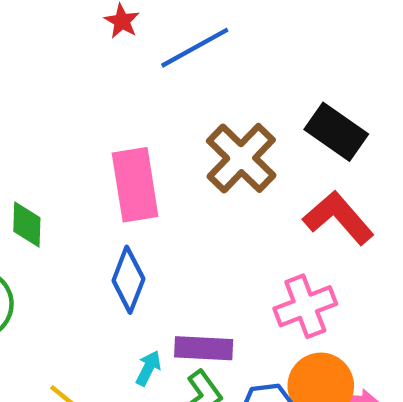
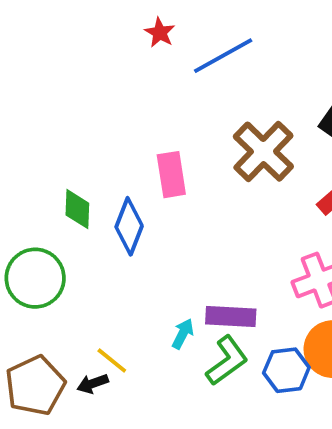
pink rectangle: (135, 185) -> (171, 175), size x0.7
blue diamond: (128, 280) -> (129, 226), moved

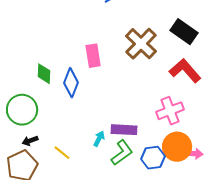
black arrow: (93, 384) -> (30, 141), moved

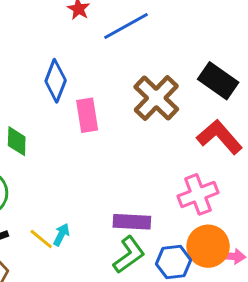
blue diamond: (71, 83) -> (56, 81), moved
cyan arrow: (99, 139) -> (61, 235), moved
yellow line: (62, 153) -> (41, 239), moved

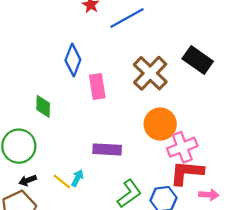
red L-shape: (220, 137) -> (187, 173), moved, turned -44
purple rectangle: (132, 222) -> (107, 149), moved
orange circle: (208, 246) -> (160, 124), moved

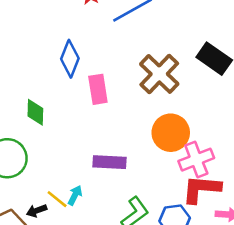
black arrow: (28, 180) -> (37, 211), moved

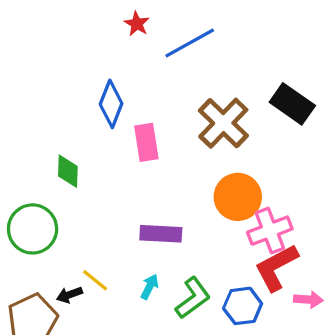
red L-shape: (201, 189) -> (276, 267), turned -33
cyan arrow: (75, 195) -> (150, 287), moved

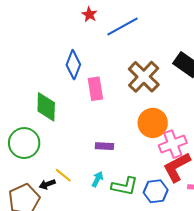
green diamond: (68, 171) -> (46, 107), size x1.4
purple rectangle: (161, 234) -> (104, 146), size x0.7
green L-shape: (193, 298) -> (125, 186), turned 48

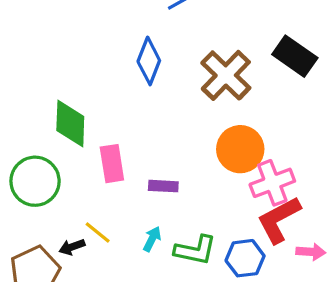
blue diamond: (73, 65) -> (149, 61), moved
pink rectangle: (95, 89) -> (112, 164), moved

